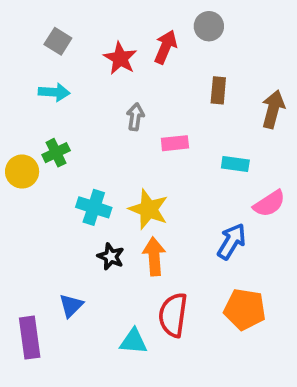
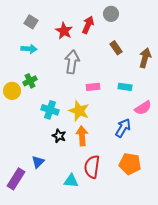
brown rectangle: (218, 90) -> (116, 48), turned -40
gray arrow: (135, 117) -> (72, 62), size x1.6
pink rectangle: (175, 143) -> (93, 87), moved
purple rectangle: (30, 338) -> (16, 179), turned 40

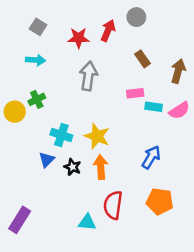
red star: (64, 31) -> (79, 38), turned -30
pink rectangle: (93, 87) -> (135, 93), moved
pink semicircle: (143, 108) -> (179, 110), moved
blue triangle: (38, 162) -> (47, 160), moved

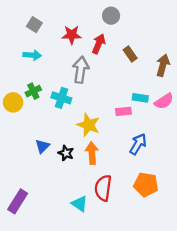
gray circle: (136, 17) -> (111, 16), moved
red arrow: (108, 31) -> (99, 44), moved
pink rectangle: (135, 93) -> (123, 111), moved
cyan cross: (61, 135) -> (61, 98), moved
cyan triangle: (87, 222) -> (79, 204), turned 30

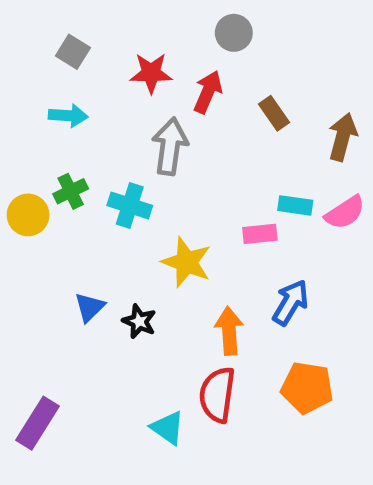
orange arrow: (92, 153) -> (229, 331), moved

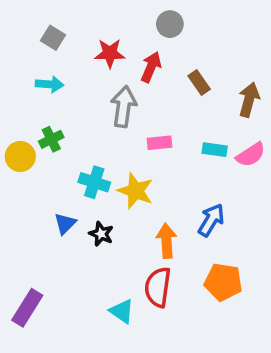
cyan cross: (130, 205) -> (94, 182), moved
pink rectangle: (260, 234) -> (160, 143), moved

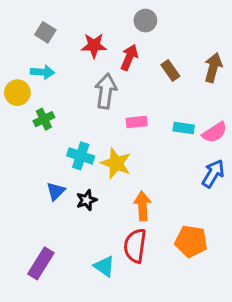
brown arrow: (249, 100) -> (213, 68), moved
yellow circle: (20, 156) -> (17, 93), moved
blue arrow: (211, 220) -> (213, 174), moved
black star: (101, 234) -> (87, 200), turned 30
purple rectangle: (27, 308) -> (41, 263), moved

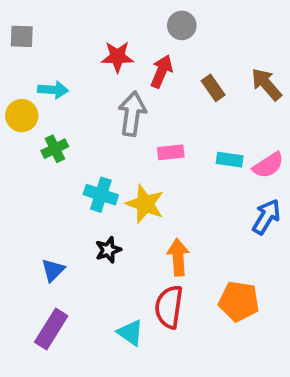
gray square: (45, 32) -> (22, 36), moved, turned -30
brown arrow: (213, 68) -> (266, 84), turned -56
blue triangle: (56, 191) -> (53, 270), moved

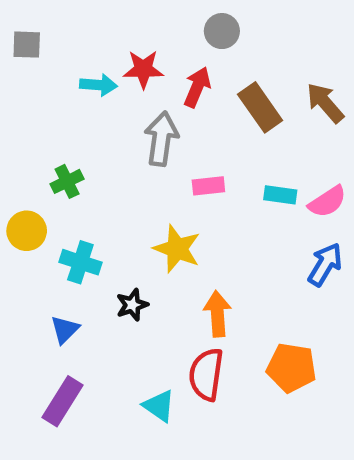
brown rectangle: (213, 88) -> (260, 107), size x1.5
cyan arrow: (53, 90) -> (98, 85), moved
yellow circle: (22, 116) -> (27, 231), moved
cyan cross: (101, 195) -> (80, 262), moved

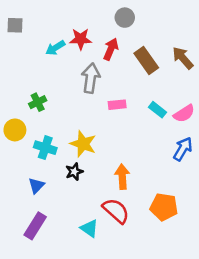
cyan arrow: (98, 85) -> (55, 48), turned 144
cyan rectangle: (280, 195) -> (158, 110), turned 30
yellow star: (177, 249) -> (83, 144), moved
red semicircle: (206, 374) -> (116, 211), turned 124

